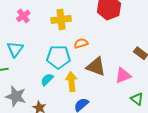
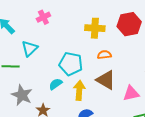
yellow cross: (61, 19) -> (95, 28), moved
orange semicircle: (81, 43) -> (104, 55), moved

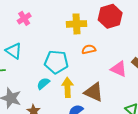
cyan triangle: (30, 48) -> (14, 51), turned -36
brown triangle: (106, 80) -> (94, 92), moved
pink triangle: (131, 93) -> (119, 69), moved, turned 42

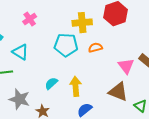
cyan pentagon: (56, 62) -> (66, 45), moved
pink triangle: (119, 69) -> (126, 66), turned 30
brown triangle: (94, 92) -> (118, 92), moved

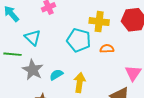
gray star: (19, 99) -> (33, 70), moved

